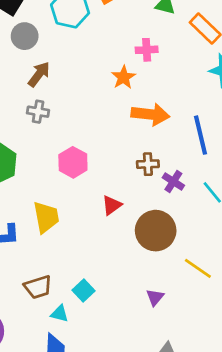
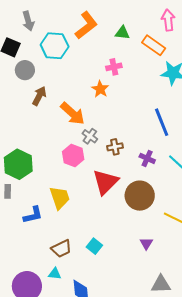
gray cross: (38, 112) -> (90, 136), moved, turned 35
orange arrow: (150, 114) -> (73, 113), moved, turned 44
brown cross: (148, 164) -> (115, 147), moved
red triangle: (112, 205) -> (105, 182), size x1.8
cyan triangle: (59, 314) -> (55, 274), moved

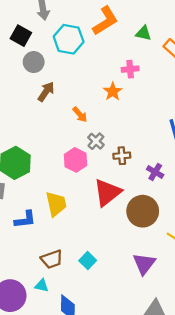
orange arrow: (73, 113) -> (80, 115), size x0.6
purple triangle: (146, 243) -> (144, 264), size x1.6

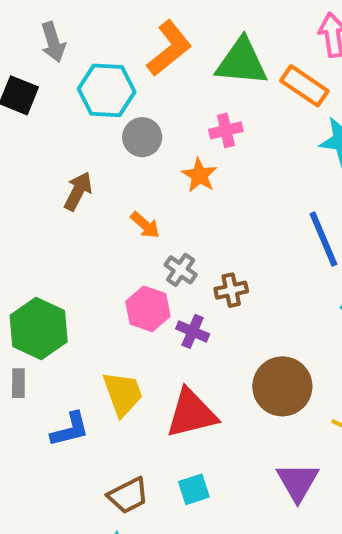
green triangle: (143, 33) -> (242, 62), size x1.8
gray circle: (34, 62) -> (142, 137), moved
purple cross: (155, 172) -> (193, 331), moved
red triangle: (107, 192) -> (191, 413), moved, turned 32
cyan square: (88, 260) -> (194, 489), turned 35

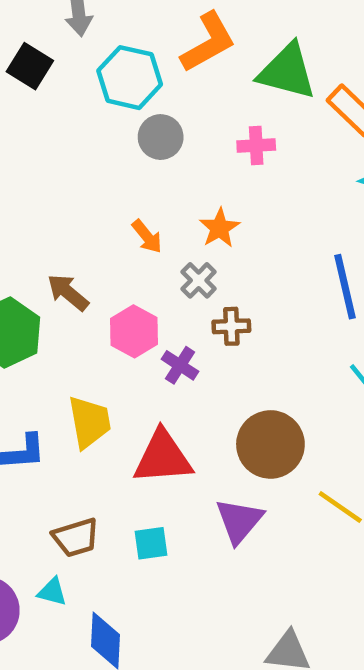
orange star: (199, 175) -> (220, 228), moved
brown arrow: (78, 191) -> (68, 292), moved, turned -87
gray cross: (181, 270) -> (199, 280), moved
purple triangle: (298, 482) -> (239, 521), moved

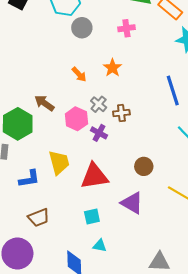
gray cross: (199, 280) -> (99, 104), moved
brown circle: (270, 444) -> (144, 166), size x0.6
purple triangle: (239, 521) -> (132, 203), turned -35
brown trapezoid: (76, 538) -> (39, 218), moved
cyan triangle: (52, 592) -> (100, 246), moved

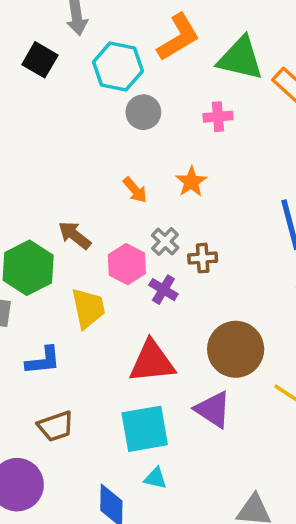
yellow trapezoid: (59, 162) -> (88, 308), moved
brown circle: (144, 166) -> (236, 349), size x1.8
cyan square: (92, 216) -> (145, 429), size x1.8

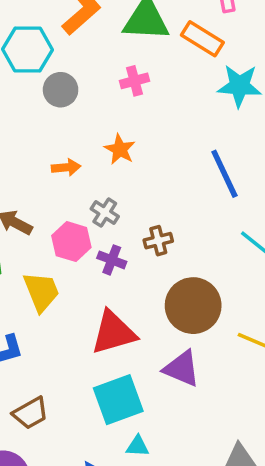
orange arrow: (135, 190) -> (66, 167), turned -44
brown cross: (203, 258) -> (158, 241), moved

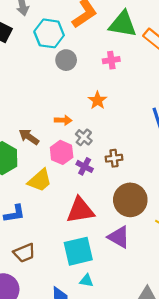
orange arrow: (66, 167) -> (63, 120), moved
yellow trapezoid: (41, 292) -> (40, 180), turned 64

